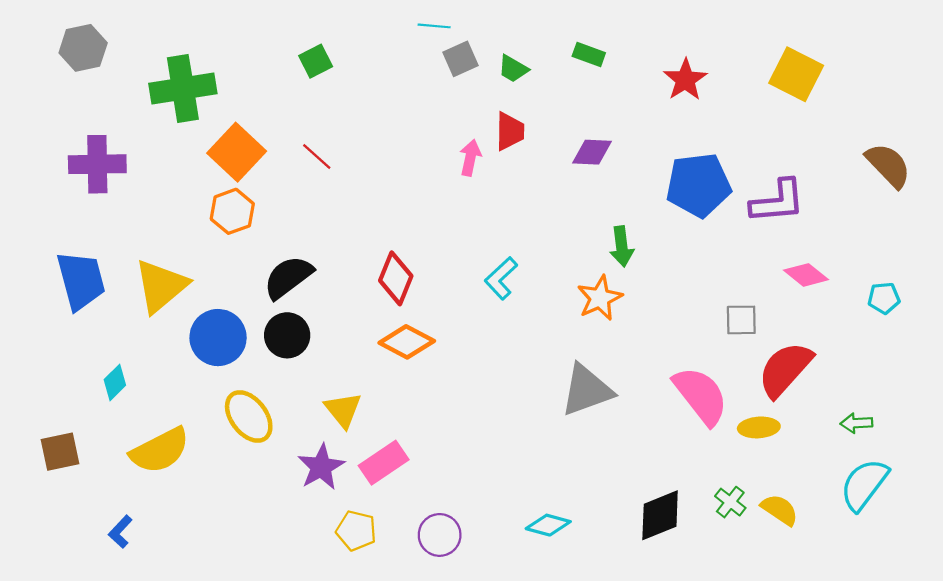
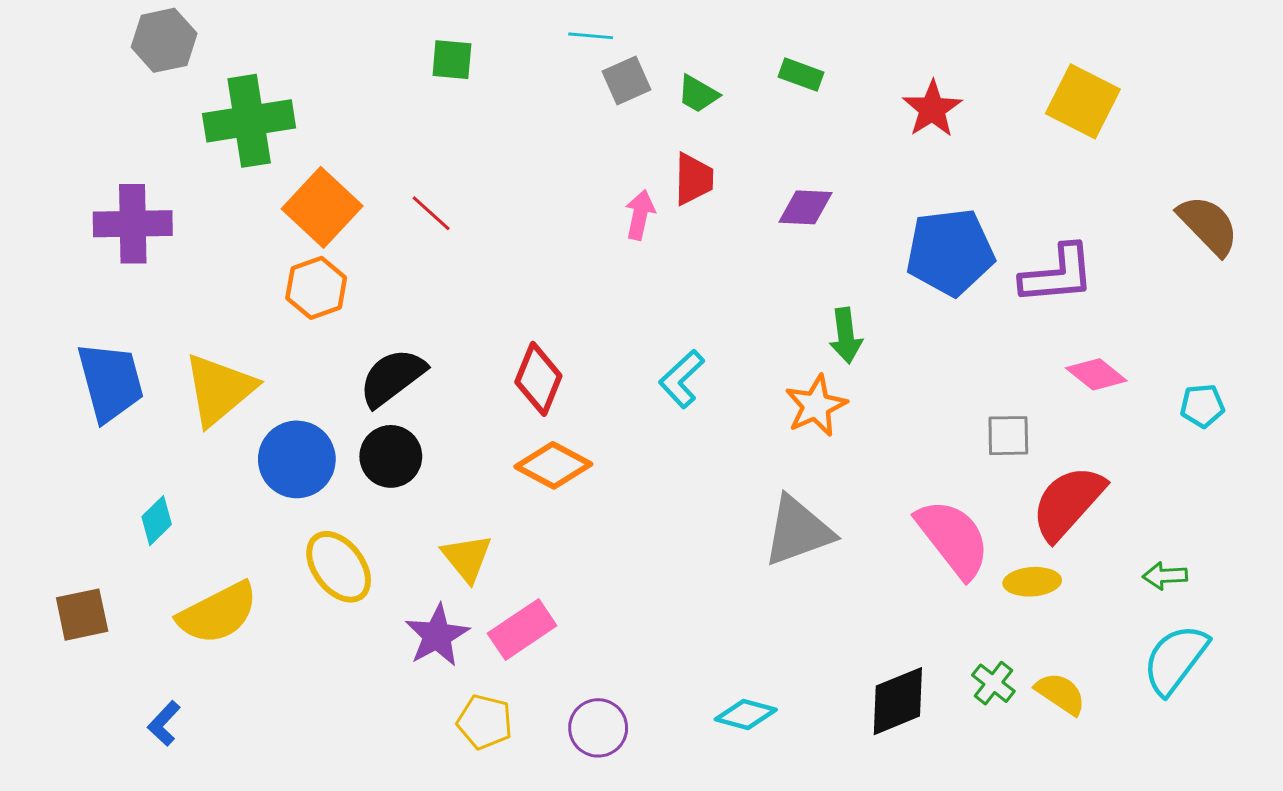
gray hexagon: (83, 48) -> (164, 40), moved
green square: (316, 61) -> (452, 60), moved, turned 32

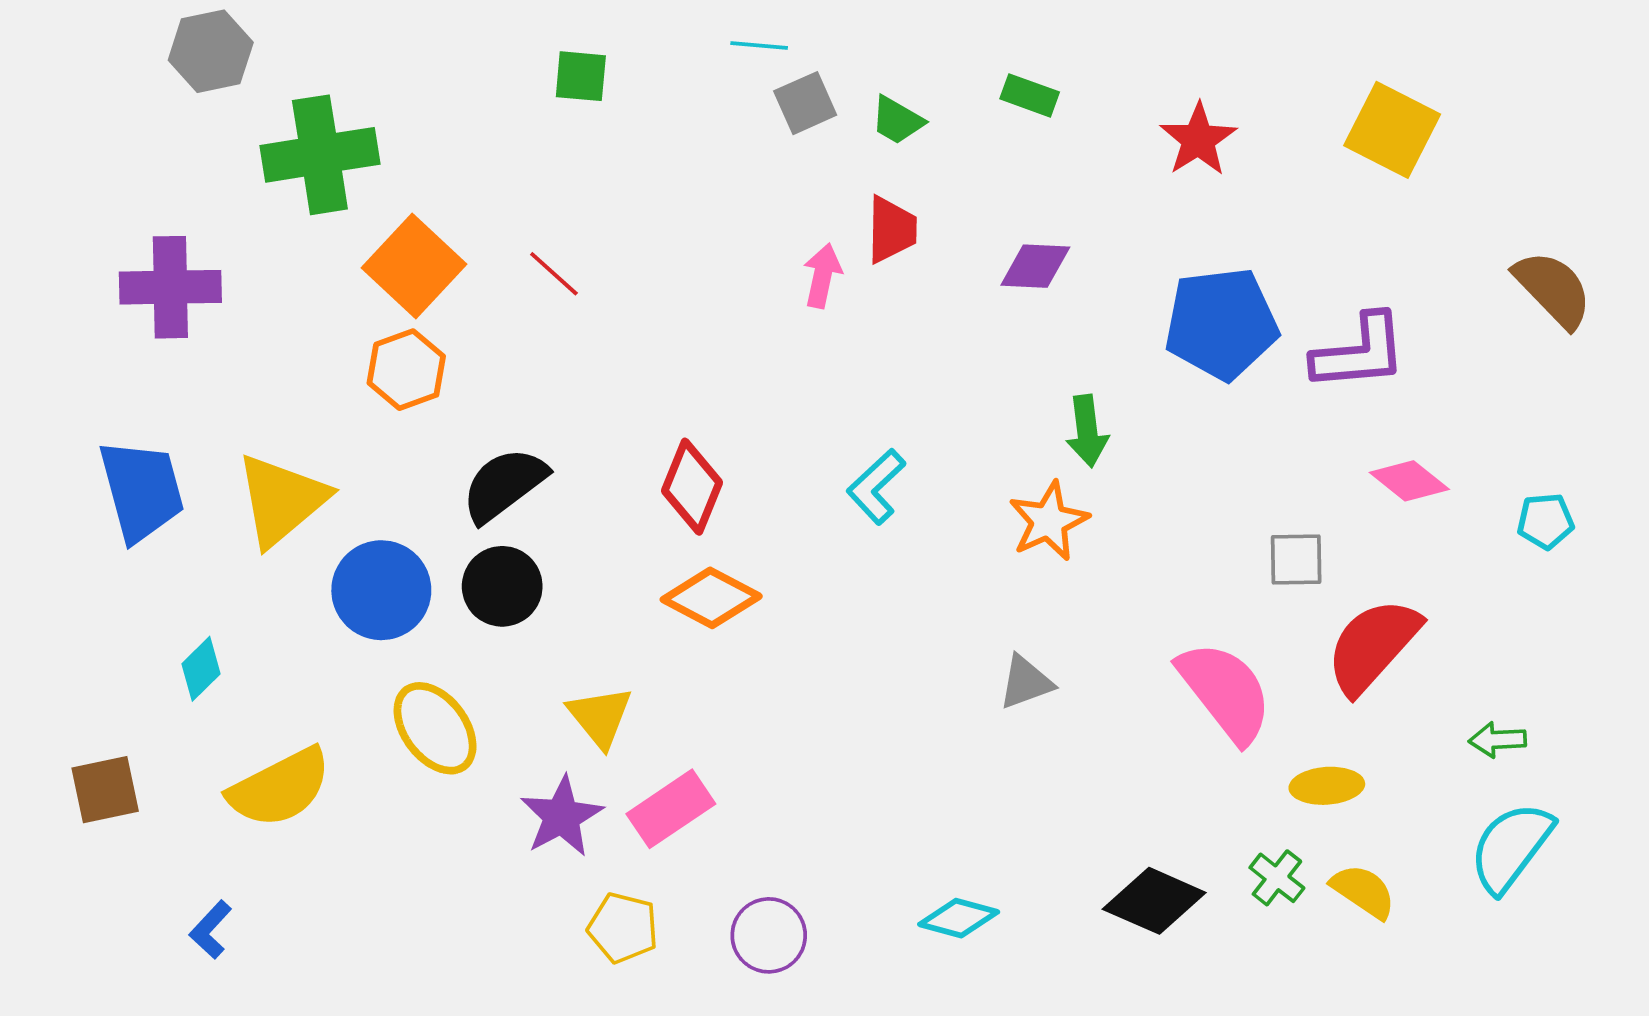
gray triangle: (798, 531) -> (1026, 682), size x0.6
yellow ellipse: (1032, 582) -> (1327, 786), moved
black diamond: (898, 701) -> (1154, 901), turned 46

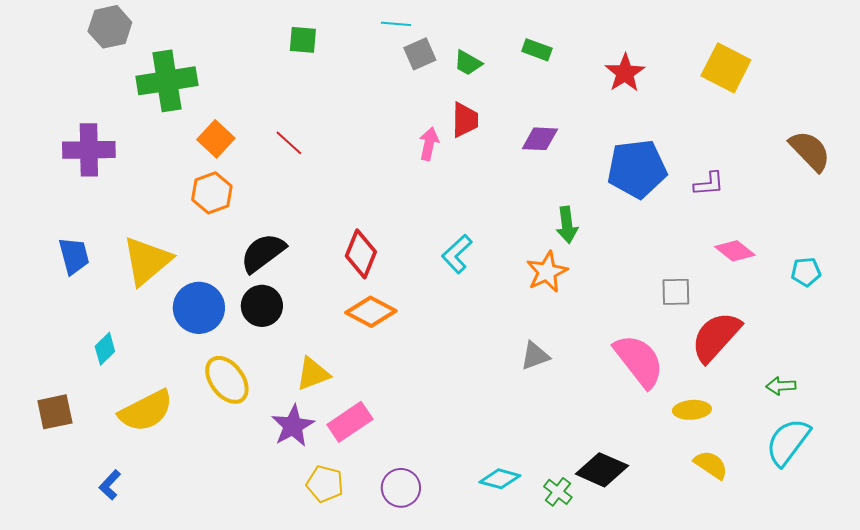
orange square: (414, 266) -> (216, 139), size x0.7
purple L-shape: (1359, 352) -> (709, 184), size x0.6
blue trapezoid: (142, 490) -> (74, 256), size x0.7
yellow triangle: (600, 717) -> (313, 374), turned 48
green cross: (1277, 878) -> (558, 492), moved

